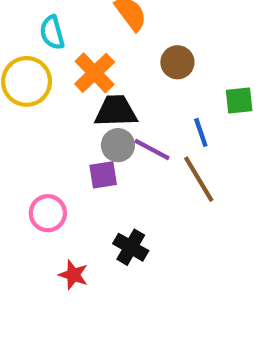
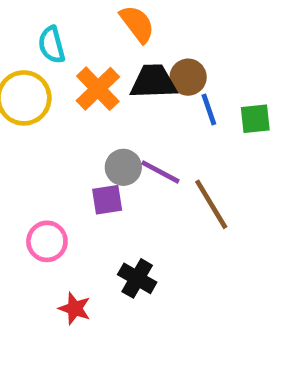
black trapezoid: (116, 111) -> (153, 82), moved
blue line: (201, 132) -> (209, 110), moved

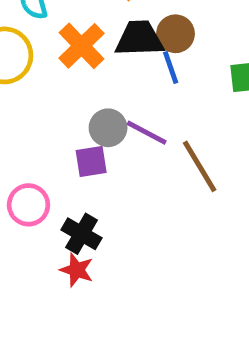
blue line: (209, 110) -> (171, 68), moved
black cross: (137, 278) -> (82, 234), moved
red star: (75, 308) -> (77, 270), moved

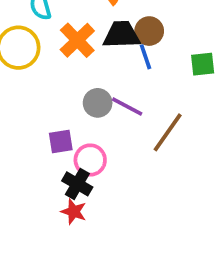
purple square: (91, 161) -> (61, 142), moved
brown line: (200, 166) -> (168, 132), turned 66
pink circle: (28, 205) -> (90, 160), moved

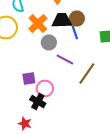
gray circle: (98, 103) -> (49, 42), moved
red star: (74, 212) -> (25, 124), moved

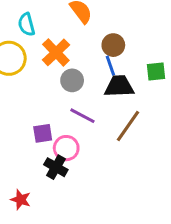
black trapezoid: (62, 20) -> (119, 86), moved
purple line: (65, 60) -> (82, 116), moved
red star: (25, 124) -> (21, 200), moved

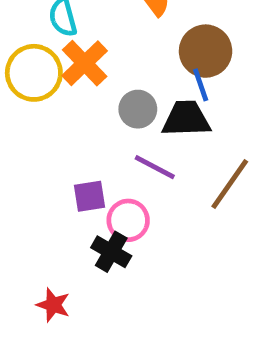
brown circle: (113, 45) -> (206, 51), size x1.4
orange cross: (56, 52) -> (85, 63), moved
black trapezoid: (119, 86) -> (186, 119), moved

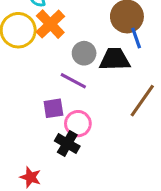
blue line: (201, 85) -> (136, 38), moved
purple line: (155, 167) -> (73, 81), moved

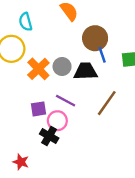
orange cross: (50, 24) -> (38, 69), moved
purple line: (73, 81) -> (66, 101), moved

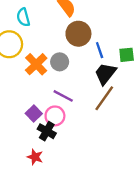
brown circle: (95, 38) -> (78, 34), moved
black trapezoid: (86, 71) -> (105, 74), moved, turned -50
purple square: (38, 109) -> (34, 114), moved, turned -35
red star: (21, 162) -> (35, 157), moved

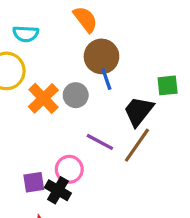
cyan semicircle: (23, 17) -> (26, 34), turned -72
blue line: (100, 50) -> (106, 79), moved
purple line: (63, 96) -> (100, 142), moved
purple square: (34, 114) -> (34, 182), moved, turned 35

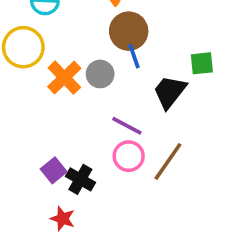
brown line: (137, 145) -> (168, 161), moved
pink circle: (69, 169) -> (129, 156), moved
purple square: (34, 182) -> (54, 170), turned -30

